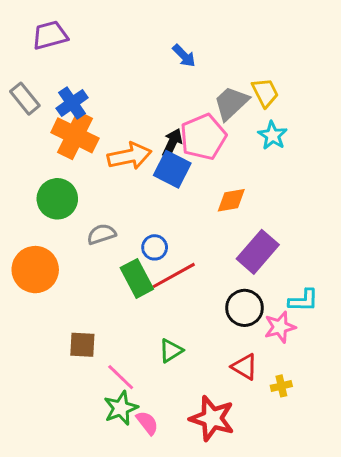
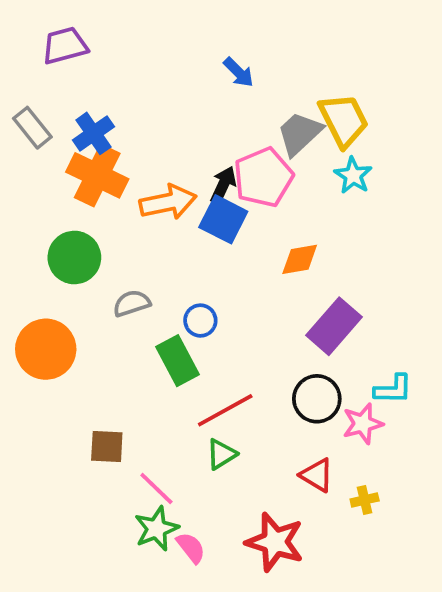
yellow trapezoid: (265, 93) -> (344, 120), size x1.4
red line: (174, 275) -> (225, 410), moved

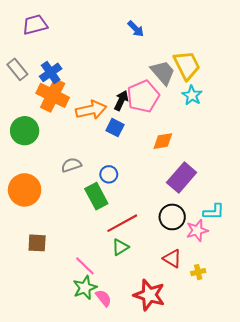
blue arrow: (239, 72) -> (136, 29), moved
gray trapezoid: (300, 133) -> (163, 72), turned 92
blue square: (223, 219) -> (115, 128), moved, size x0.7
green circle: (74, 258) -> (25, 131), moved
brown square: (107, 447) -> (37, 243), moved

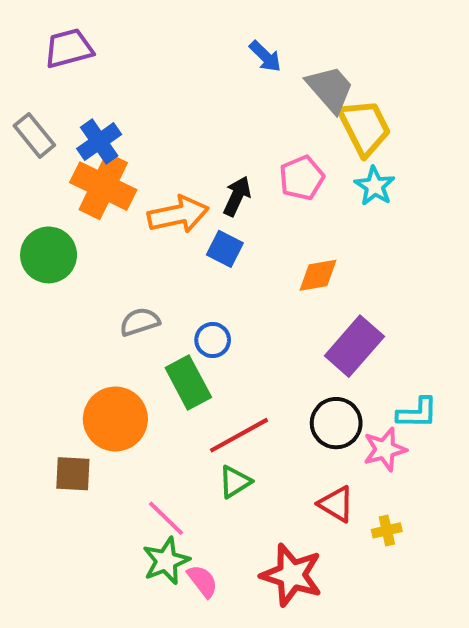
gray trapezoid: (163, 72) -> (330, 89), moved
pink pentagon: (143, 96) -> (302, 178), moved, size x0.7
orange circle: (25, 190) -> (115, 419), moved

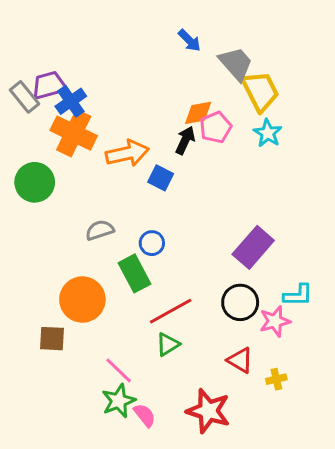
purple trapezoid: (69, 48) -> (49, 85), moved
black arrow: (237, 196) -> (185, 140), moved
orange diamond: (318, 275) -> (198, 113), moved

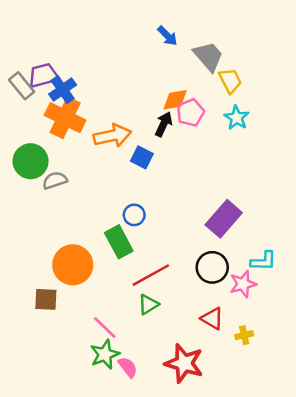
yellow trapezoid: (260, 91) -> (230, 81), size x0.7
gray semicircle: (100, 230) -> (55, 180), moved

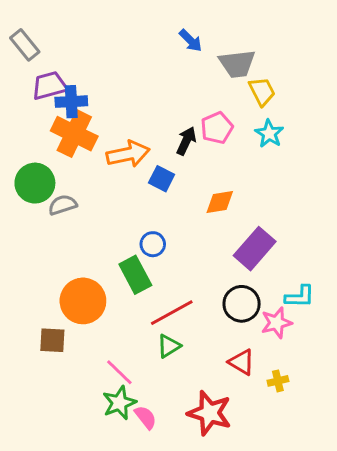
gray trapezoid: (208, 56) -> (237, 64), turned 124
gray rectangle: (22, 86) -> (25, 45), moved
blue cross: (63, 90) -> (71, 102), turned 32
orange diamond: (175, 100) -> (220, 202), moved

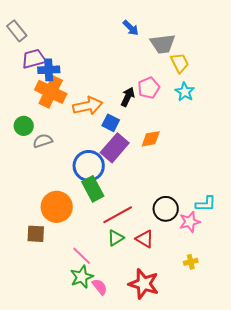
green circle: (35, 183) -> (24, 126), size x0.7
blue circle: (153, 244) -> (89, 166), moved, size x1.8
purple rectangle: (255, 249) -> (115, 148), moved
red triangle: (242, 362) -> (145, 239), moved

